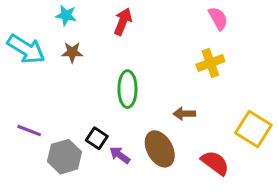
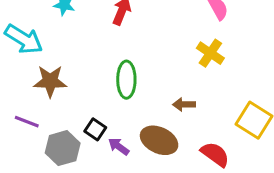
brown star: (72, 52) -> (50, 81), moved, size x1.5
yellow cross: (210, 63) -> (210, 53), turned -36
brown ellipse: (160, 149) -> (159, 140), turned -36

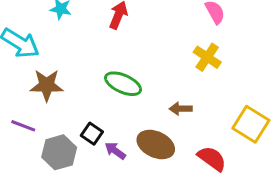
green ellipse: (126, 80) -> (123, 84), turned -66

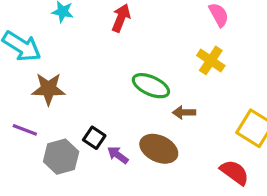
green ellipse: (123, 84) -> (151, 86), moved
red semicircle: (212, 159) -> (234, 172), moved

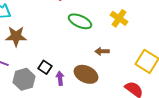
green ellipse: (151, 86) -> (80, 21), moved
purple arrow: (118, 155) -> (60, 78), turned 48

